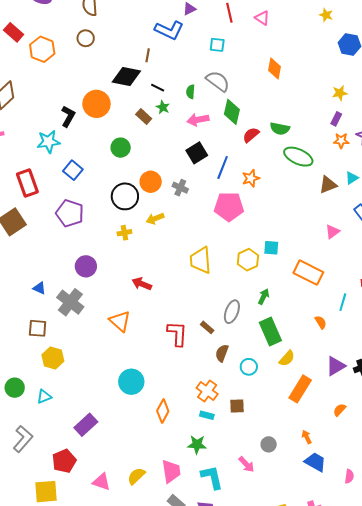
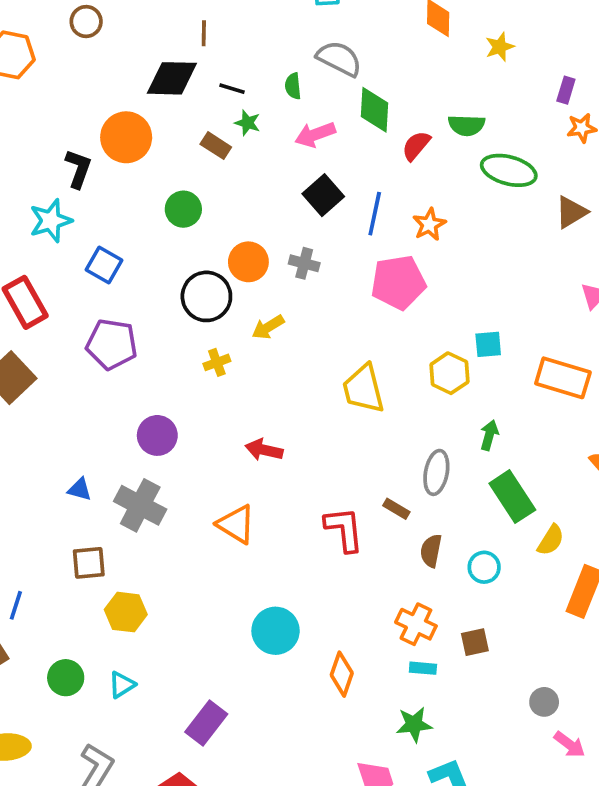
yellow star: (340, 93) -> (500, 47), moved
pink arrow: (246, 464) -> (569, 745), moved

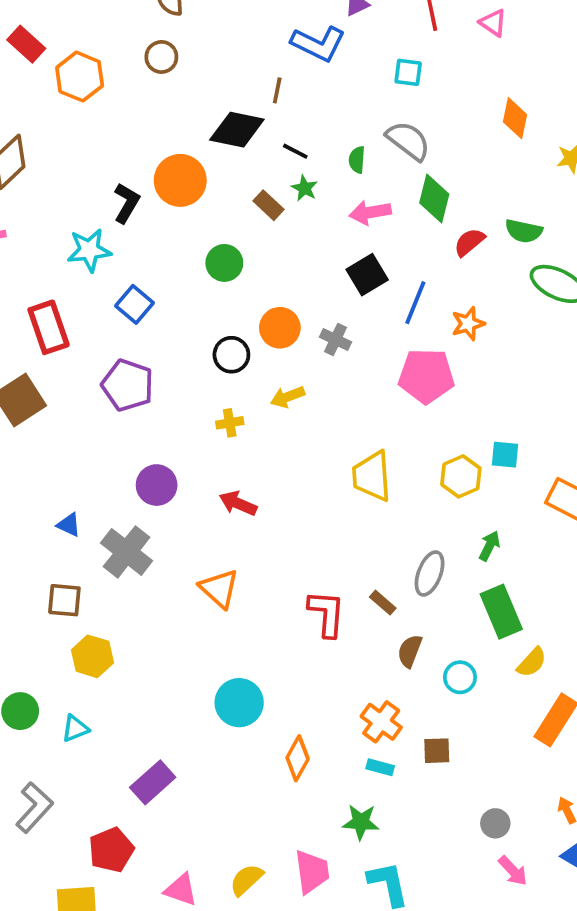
black circle: (206, 296) -> (231, 355), size x0.7
red arrow: (264, 450) -> (238, 503), moved

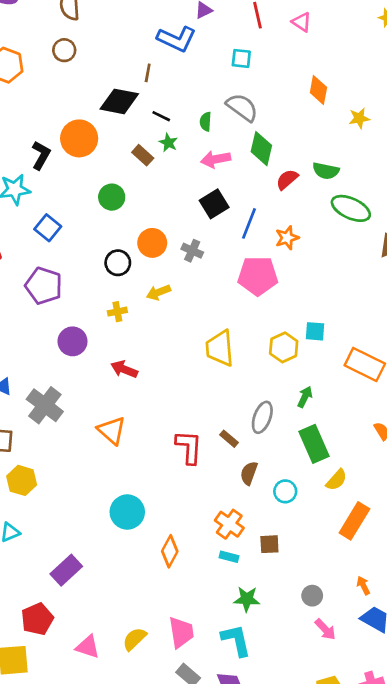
purple circle: (157, 485) -> (73, 341), moved
green star: (361, 822) -> (247, 599), moved

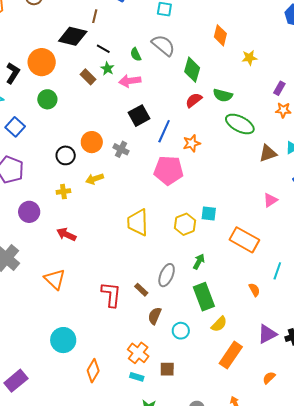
green semicircle: (206, 122) -> (136, 54), turned -32
green diamond: (261, 149) -> (192, 70), moved
pink arrow: (216, 159) -> (130, 81), moved
green circle: (112, 197) -> (47, 99), moved

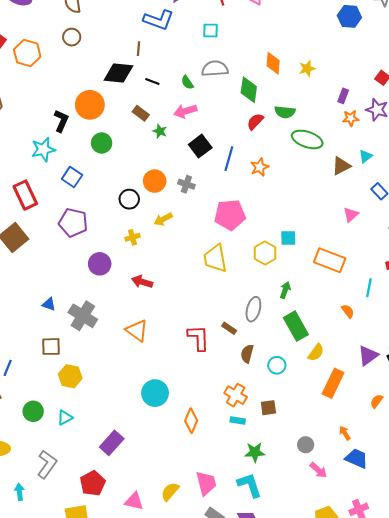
orange diamond: (220, 35) -> (273, 63), moved
gray semicircle: (163, 45) -> (215, 69), turned -35
green star: (107, 69) -> (160, 131), moved
pink pentagon: (169, 170) -> (230, 215), moved

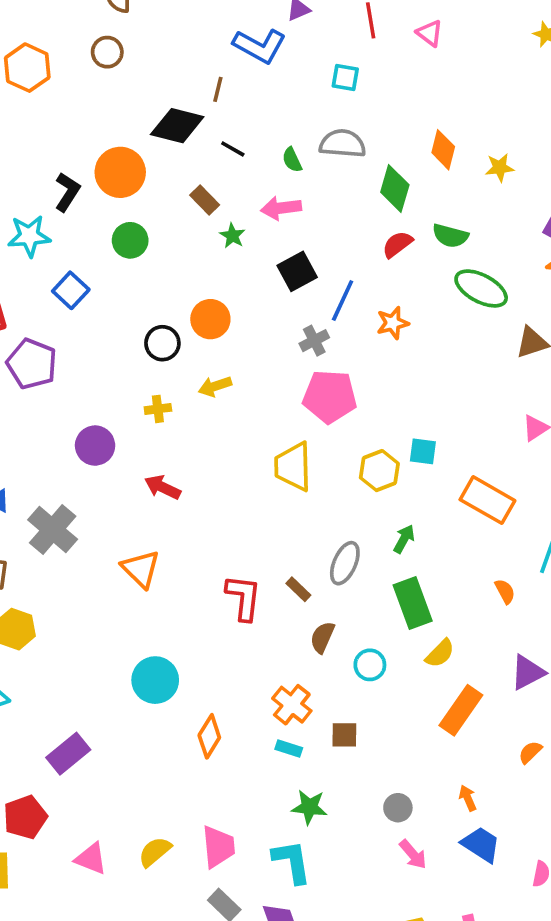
gray cross: (186, 184) -> (314, 341), moved, turned 35
purple pentagon: (73, 223) -> (32, 364), moved

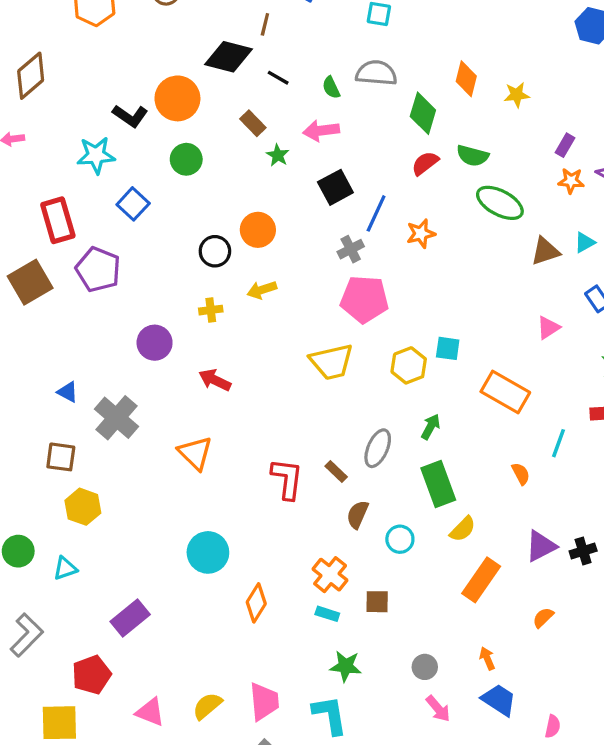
black L-shape: (67, 192) -> (130, 116), turned 92
yellow trapezoid: (293, 467) -> (332, 362), turned -102

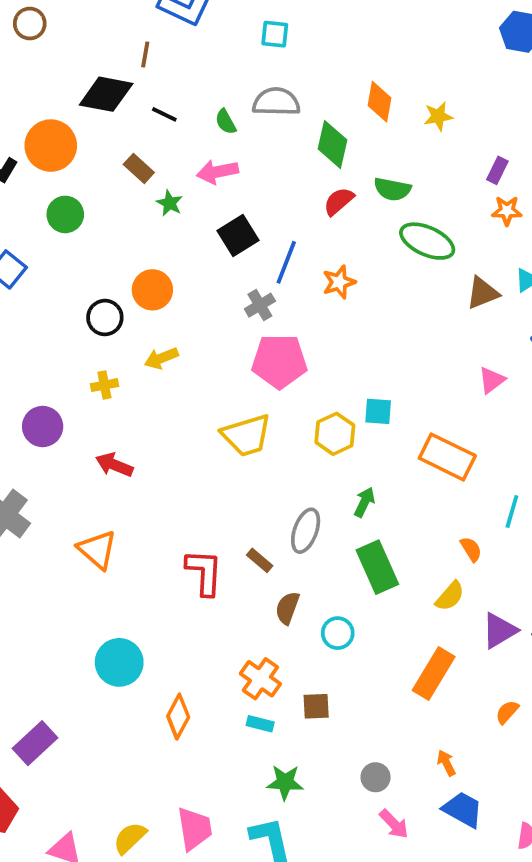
yellow semicircle: (463, 529) -> (450, 596), moved

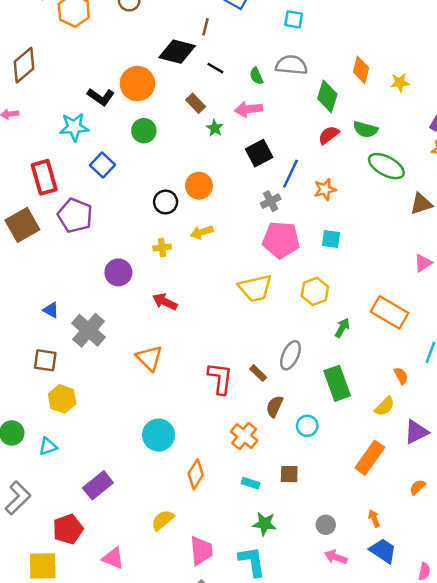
cyan square: (378, 411) -> (331, 239), moved
green arrow: (364, 502) -> (342, 328), moved
orange cross: (260, 679) -> (244, 436), moved
pink arrow: (394, 824) -> (336, 557), turned 150
yellow semicircle: (130, 838) -> (163, 520), moved

